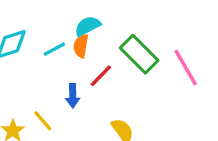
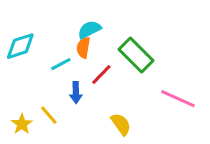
cyan line: (54, 49) -> (61, 64), moved
pink line: (186, 67) -> (178, 99), moved, turned -36

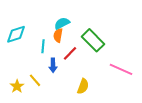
cyan line: (61, 64) -> (43, 46), turned -56
yellow semicircle: (121, 124) -> (83, 86), turned 56

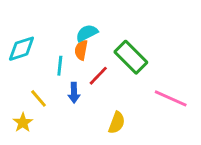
yellow line: (35, 80) -> (38, 98), moved

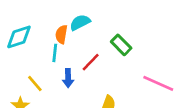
orange semicircle: (81, 50) -> (61, 34), moved
green rectangle: (131, 57) -> (121, 45), size x0.7

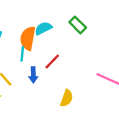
orange semicircle: (61, 34) -> (28, 38), size x1.5
green rectangle: (121, 45) -> (78, 25), moved

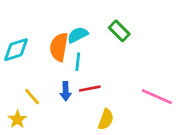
cyan line: (22, 54) -> (78, 62), moved
red line: (52, 62) -> (90, 89), moved, turned 35

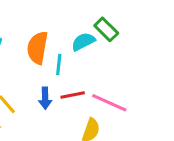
cyan semicircle: (78, 35) -> (83, 42), moved
pink line: (157, 97) -> (109, 103), moved

